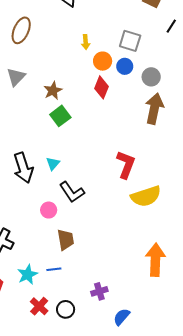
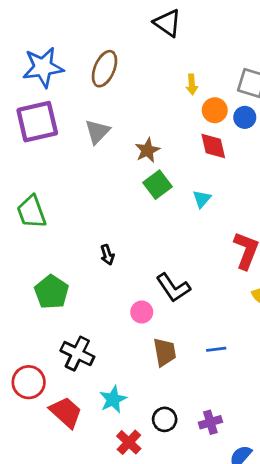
red diamond: (101, 87) -> (213, 146), turned -35
cyan triangle: (53, 164) -> (202, 199), moved
black arrow: (23, 168) -> (107, 255), size x0.5
blue line: (54, 269) -> (216, 349), moved
black circle: (66, 309) -> (165, 419), moved

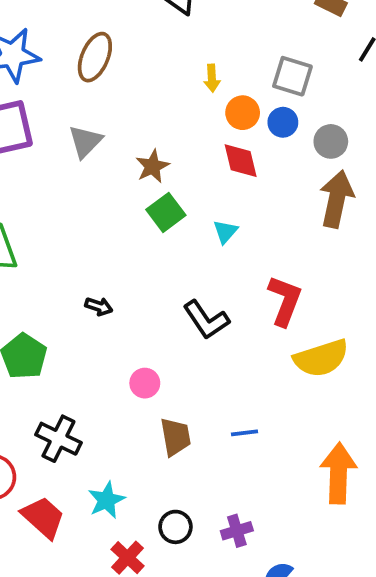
black arrow: (107, 255) -> (99, 306), turned -54
black L-shape: (173, 288) -> (206, 320), moved

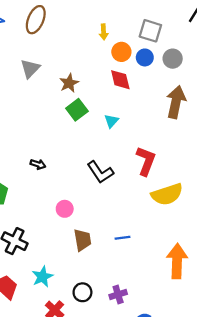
gray circle: (331, 141) -> (173, 59), moved

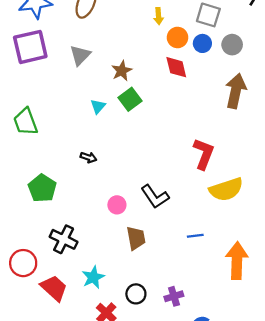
cyan triangle: (111, 121) -> (98, 106), moved
black L-shape: (100, 172) -> (155, 197), moved
blue line: (123, 238) -> (195, 236), moved

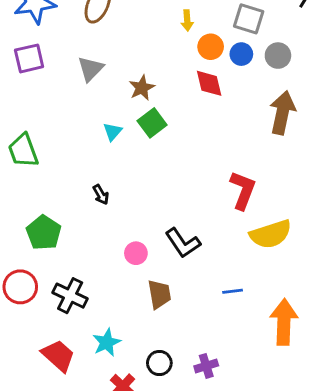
purple square: (30, 47) -> (29, 58), size x0.7
black arrow: (88, 157) -> (101, 195), turned 42
red circle: (23, 263) -> (20, 287), moved

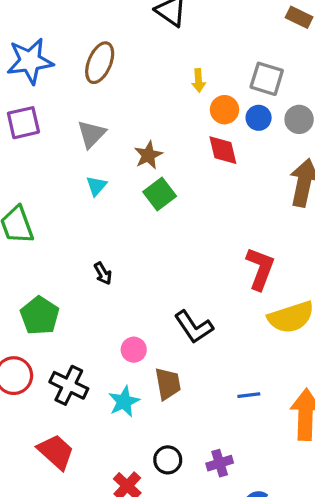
cyan triangle: (113, 132) -> (96, 186), moved
pink circle: (136, 253) -> (134, 350), moved
blue line: (233, 291) -> (249, 395), moved
cyan star: (107, 343) -> (124, 402), moved

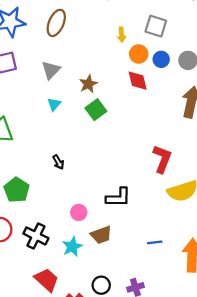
gray square: (267, 79) -> (156, 26), moved
black L-shape: (194, 327) -> (118, 197), turned -55
brown trapezoid: (168, 384) -> (101, 235), turned 80
red trapezoid: (56, 452) -> (47, 280), moved

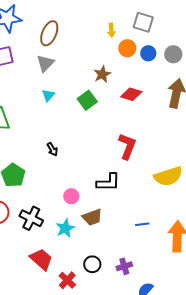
brown ellipse: (56, 23) -> (49, 33), moved
red diamond: (138, 81) -> (131, 94), moved, turned -60
brown star: (88, 84) -> (102, 74), moved
red L-shape: (162, 159) -> (127, 146), moved

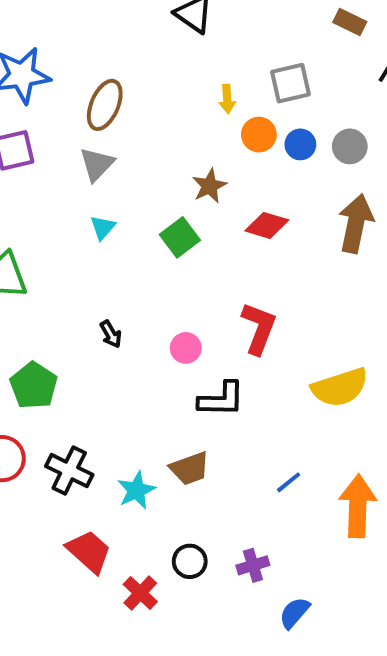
gray square: (143, 22) -> (290, 83), turned -30
pink circle: (71, 196) -> (186, 348), moved
blue line: (142, 224) -> (289, 482), turned -32

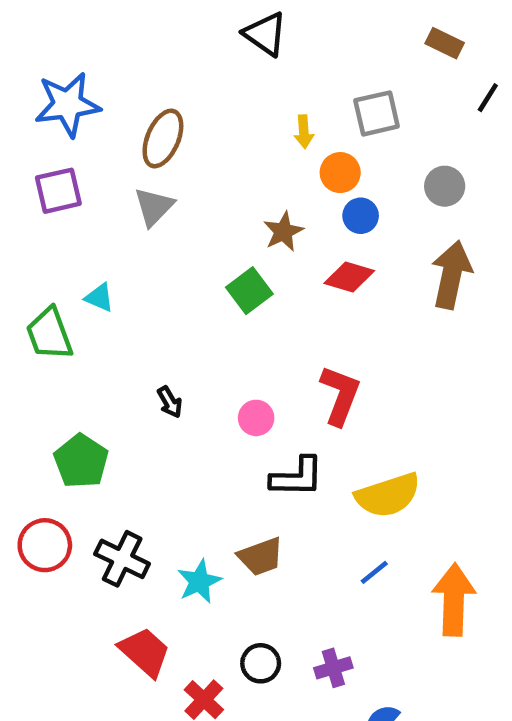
blue circle: (300, 144) -> (361, 216), moved
cyan triangle: (103, 227) -> (99, 298), moved, turned -48
yellow semicircle: (340, 387) -> (388, 495), moved

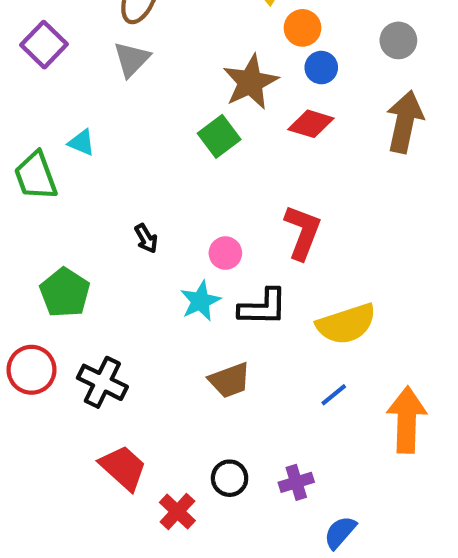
purple square: (58, 191) -> (44, 45), turned -33
brown star: (283, 232) -> (250, 82), size x1.5
cyan star: (199, 582) -> (200, 301), moved

